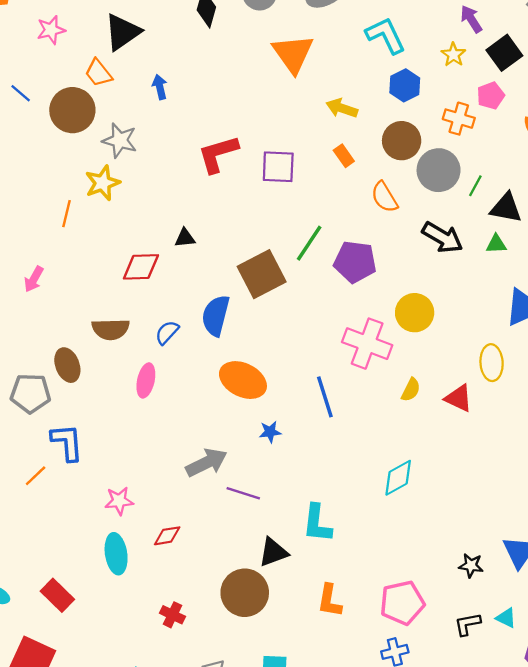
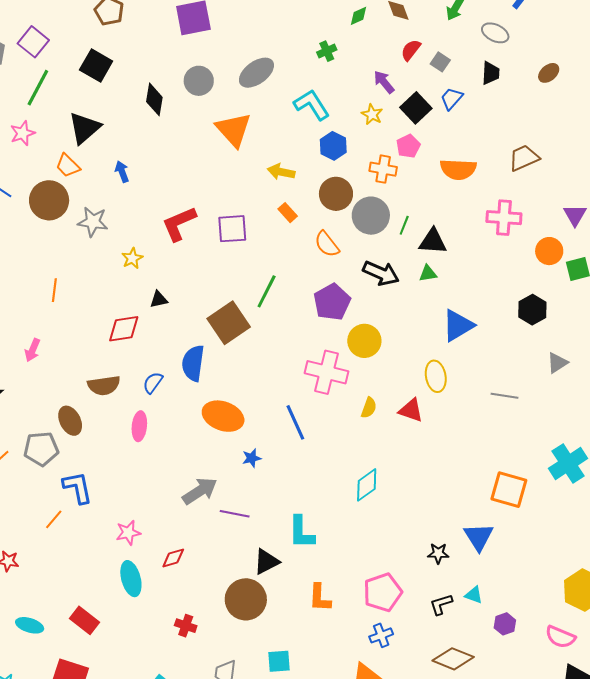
yellow star: (103, 183) -> (132, 258), moved, size x0.7
purple pentagon: (355, 262) -> (332, 302), moved, turned -30

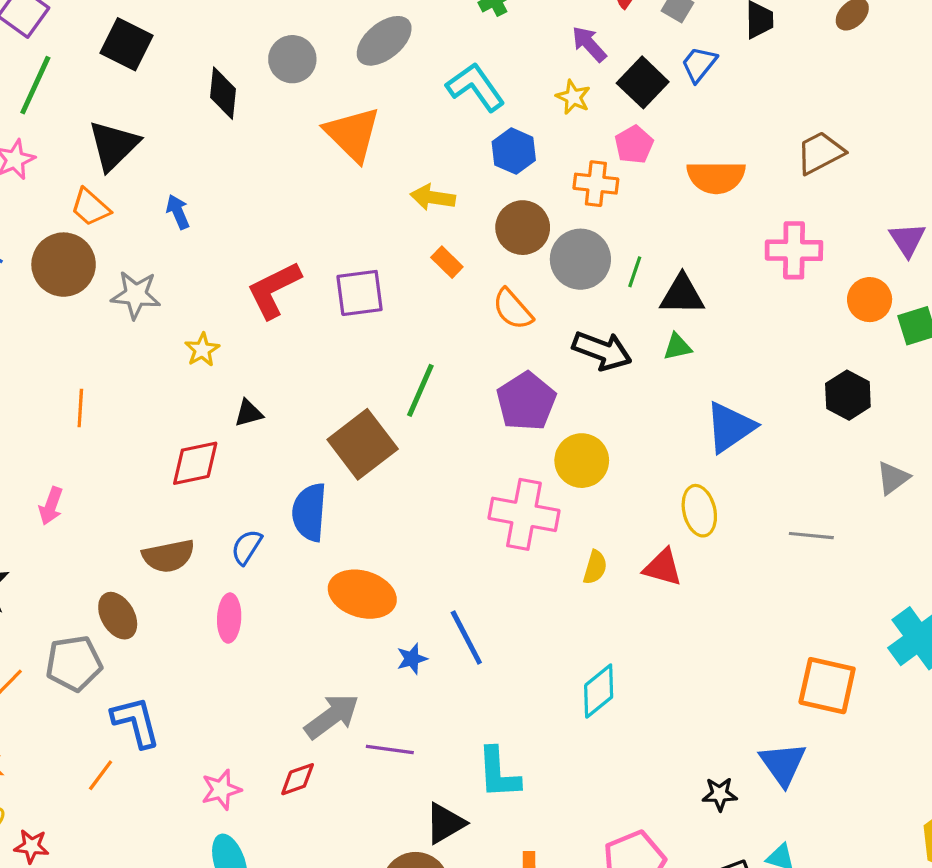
blue line: (295, 422) -> (466, 638), moved
red diamond: (173, 558) -> (298, 779), moved

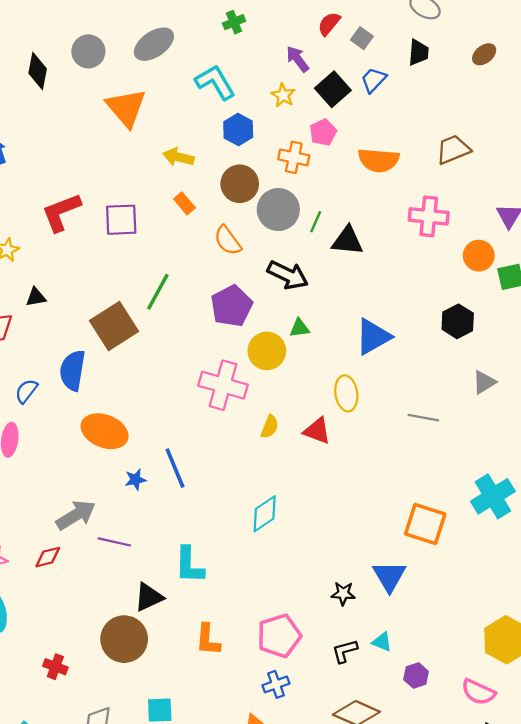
green triangle: (677, 347) -> (299, 328), moved

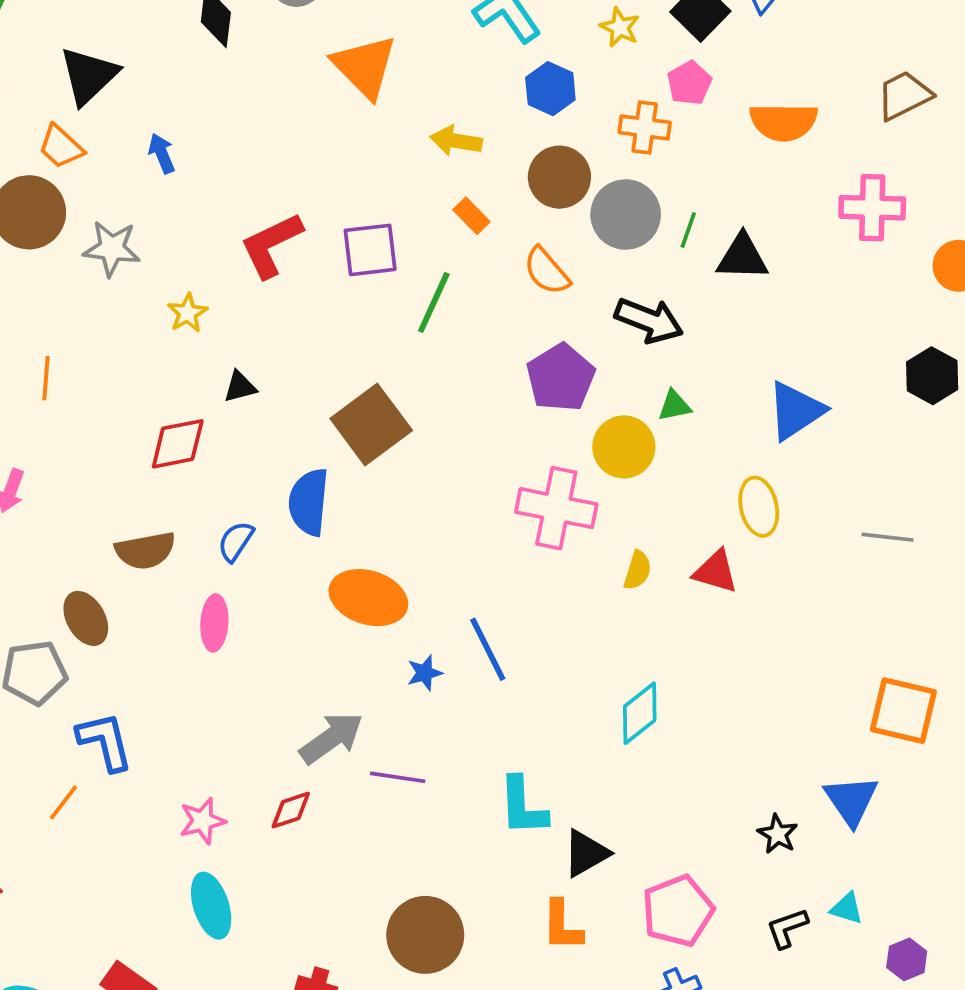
green line: (158, 292) -> (434, 302), moved
black star: (343, 593) -> (778, 834), turned 30
black triangle: (149, 597) -> (586, 853), moved

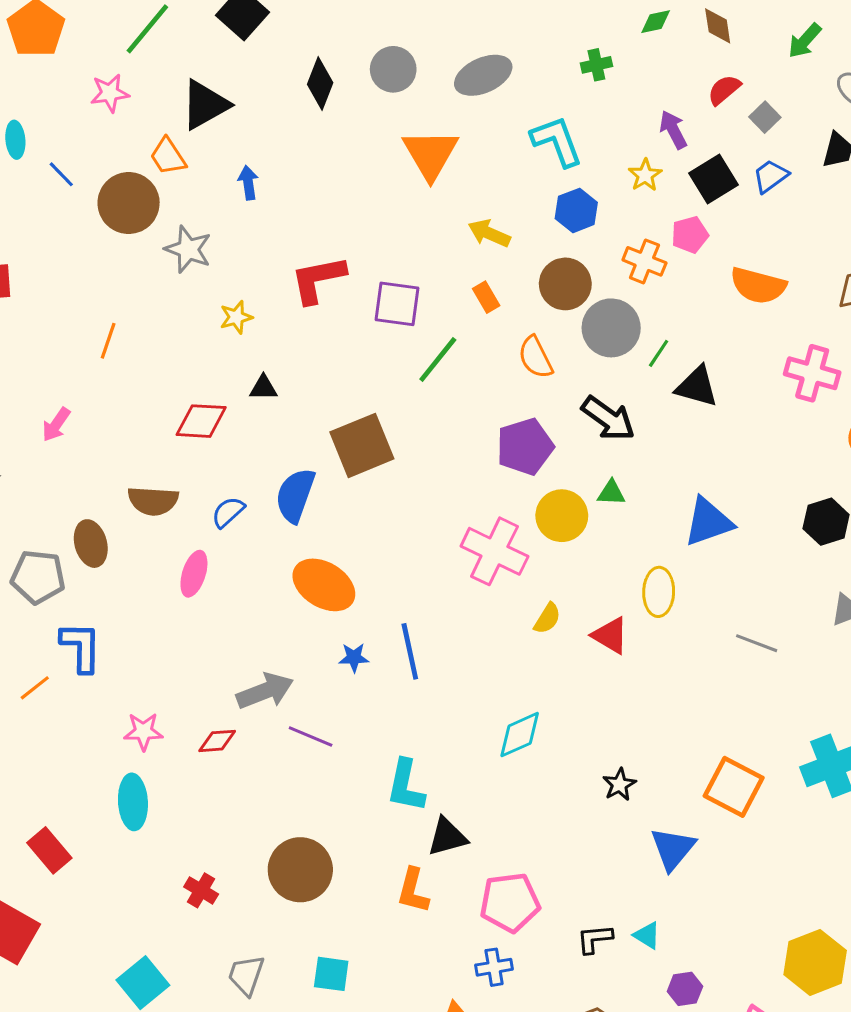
black star: (778, 834) -> (619, 785), moved

